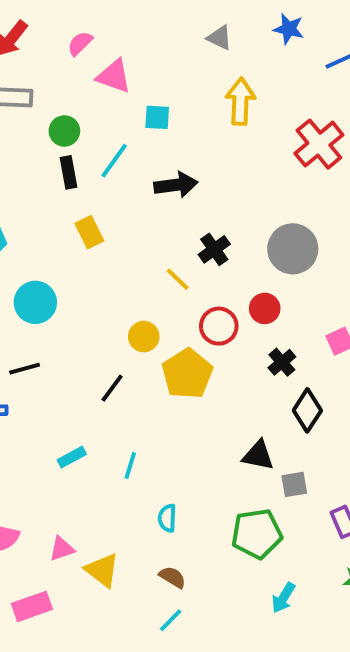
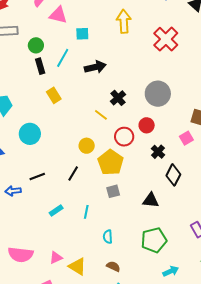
black line: (25, 369) -> (37, 177), moved
gray square: (294, 484) -> (113, 191), moved
cyan arrow: (283, 598) -> (171, 271), turned -140

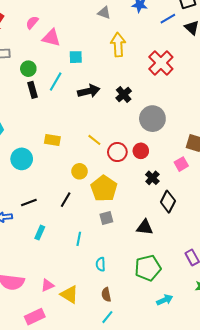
yellow rectangle: (54, 95) -> (52, 140), moved, turned -49
black cross: (118, 98) -> (124, 94), moved
red circle: (124, 137) -> (117, 152), moved
cyan rectangle: (56, 211) -> (40, 233), moved, turned -32
brown semicircle: (113, 266) -> (106, 295), turned -128

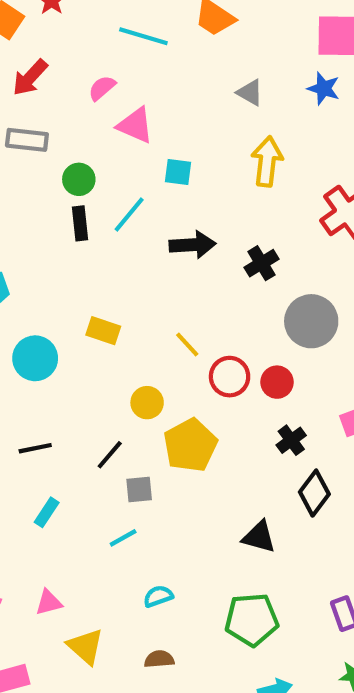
gray square: (106, 218) -> (139, 490), moved
cyan line: (79, 239) -> (123, 538), turned 40
cyan semicircle: (101, 264) -> (158, 596), turned 64
pink triangle: (47, 285) -> (49, 602), moved
brown semicircle: (106, 295) -> (159, 659), turned 88

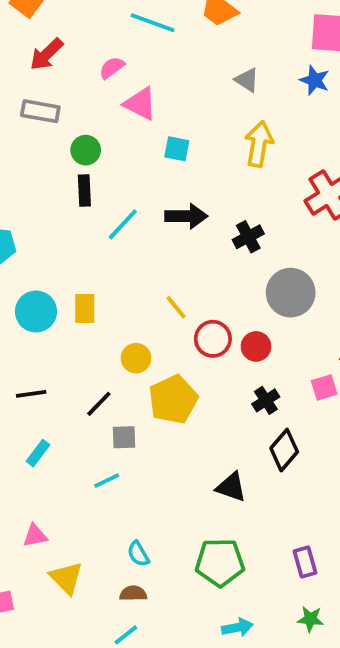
cyan line: (129, 214) -> (123, 224), moved
yellow rectangle: (103, 331) -> (85, 309), moved, turned 68
cyan semicircle: (158, 596) -> (138, 554), moved, turned -104

